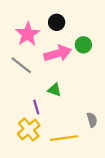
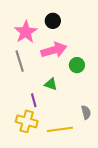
green circle: (83, 45) -> (77, 65), moved
gray line: (21, 65) -> (20, 61), turned 35
yellow cross: (29, 130) -> (27, 121), turned -35

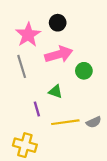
gray semicircle: (86, 112) -> (94, 122), turned 80
yellow cross: (27, 121) -> (25, 145), moved
yellow line: (60, 129) -> (65, 122), moved

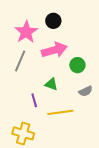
gray line: (22, 66) -> (20, 61), turned 40
gray semicircle: (94, 122) -> (86, 91), moved

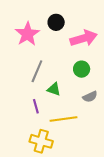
pink arrow: (54, 50) -> (84, 38), moved
gray line: (20, 61) -> (37, 71), moved
yellow cross: (23, 133) -> (41, 141), moved

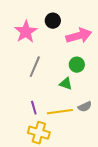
green triangle: (54, 89) -> (66, 84), moved
gray semicircle: (90, 97) -> (85, 107), moved
purple line: (36, 106) -> (34, 108), moved

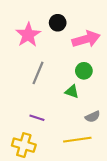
purple line: (34, 108) -> (37, 118), turned -56
yellow line: (60, 112) -> (77, 140), moved
yellow cross: (39, 133) -> (24, 145), moved

